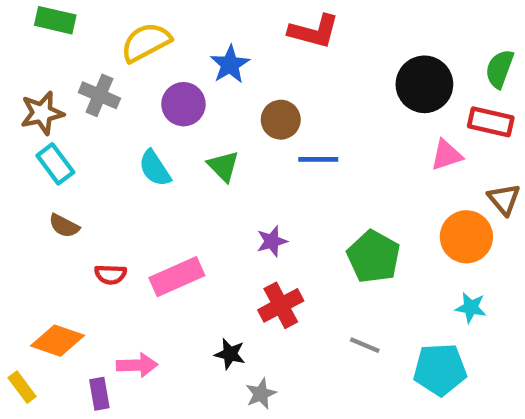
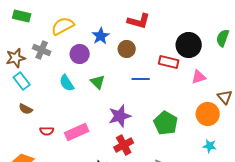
brown circle: (281, 120) -> (127, 49), moved
red rectangle: (491, 122) -> (169, 62), moved
purple star: (272, 241) -> (120, 116), size x1.6

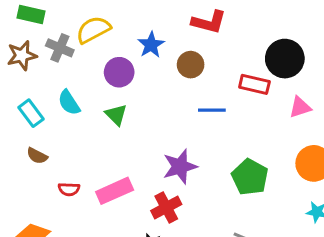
gray cross: (42, 50) -> (60, 48), moved
brown star: (16, 58) -> (22, 55), moved
green triangle: (98, 82) -> (116, 115), moved
cyan semicircle: (67, 83) -> (69, 103), moved
red cross: (124, 145) -> (166, 207), moved

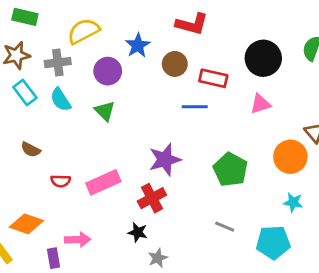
gray cross: (60, 48) -> (58, 63), moved, turned -30
red rectangle: (254, 84) -> (213, 78), moved
pink triangle: (300, 107) -> (260, 104), moved
cyan rectangle: (31, 113) -> (25, 92), moved

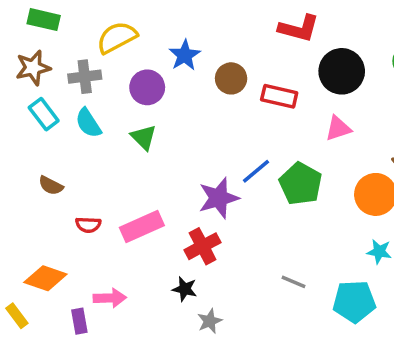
red L-shape: (192, 24) -> (299, 28), moved
blue line: (195, 107) -> (256, 171), moved, turned -40
green pentagon: (230, 170) -> (301, 184), moved

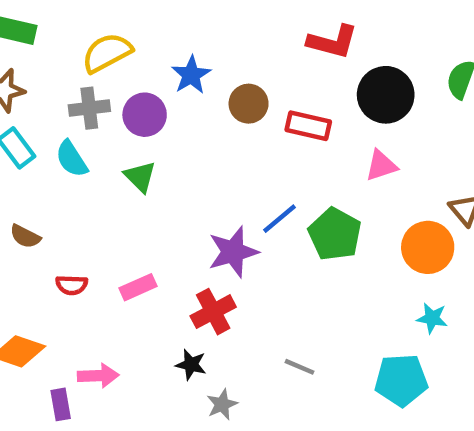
gray cross: (85, 77) -> (89, 108), moved
pink rectangle: (142, 227) -> (138, 287), size x0.7
gray line: (294, 282) -> (299, 367), moved

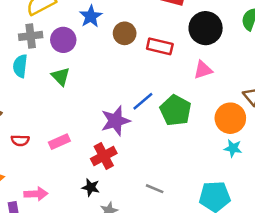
cyan semicircle: (72, 159) -> (20, 66), turned 40
cyan star: (432, 318) -> (233, 148), moved

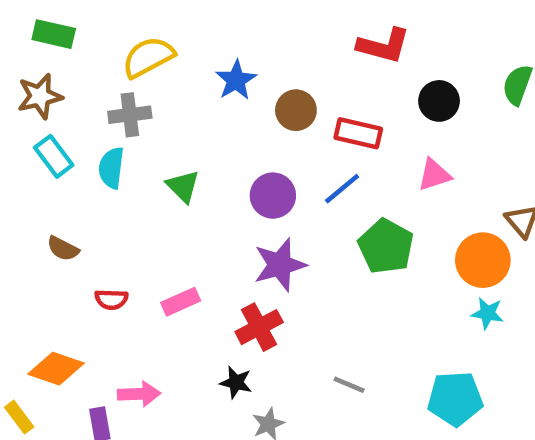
black circle: (206, 28) -> (439, 101), size x0.7
purple circle: (63, 40) -> (273, 196), moved
blue line: (143, 101) -> (342, 189), moved

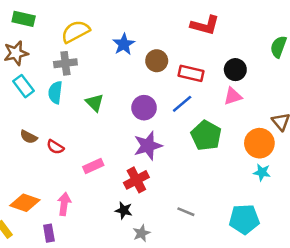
black circle: (439, 101) -> (235, 70), moved
red semicircle: (111, 299) -> (55, 147), moved, turned 30
pink arrow: (139, 394) -> (64, 204), moved, turned -80

